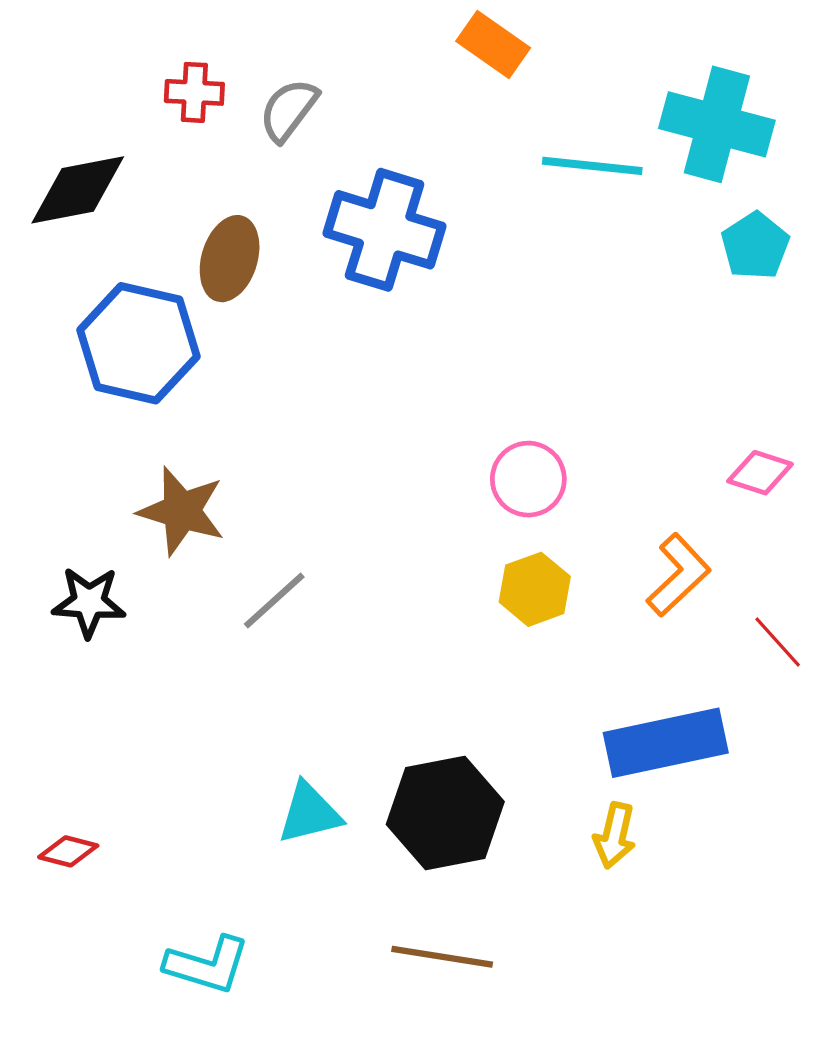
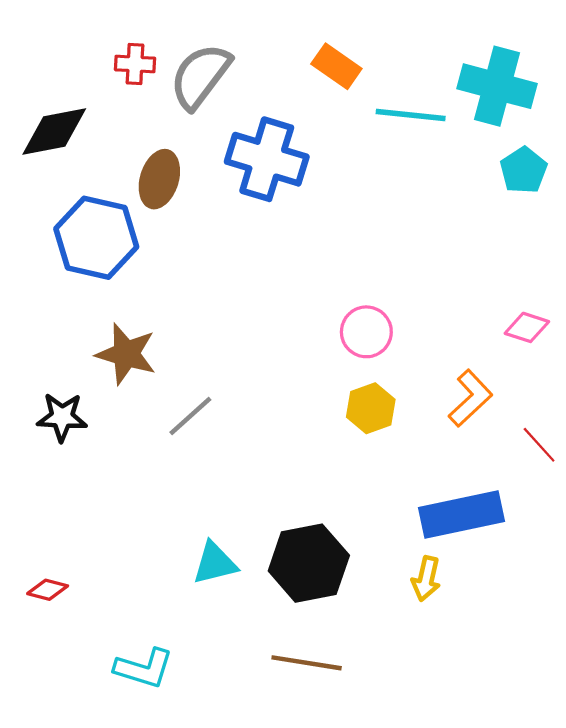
orange rectangle: (493, 44) -> (336, 66), moved
gray semicircle: (289, 110) -> (200, 76), size x1.5

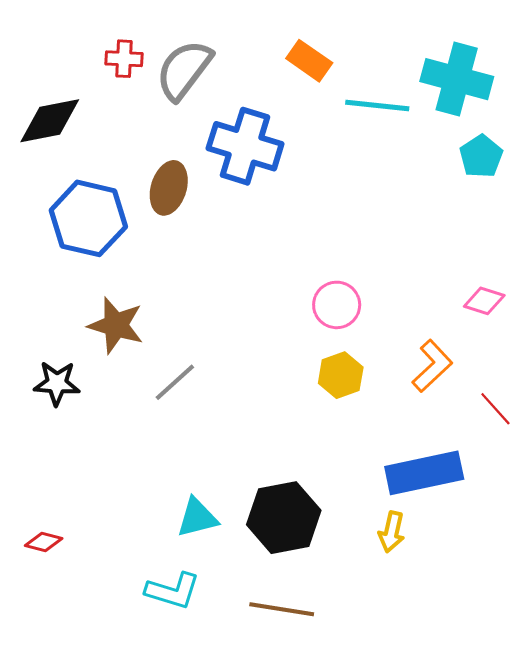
brown ellipse: (159, 179) -> (169, 188), moved
cyan L-shape: (144, 668) -> (173, 591), moved

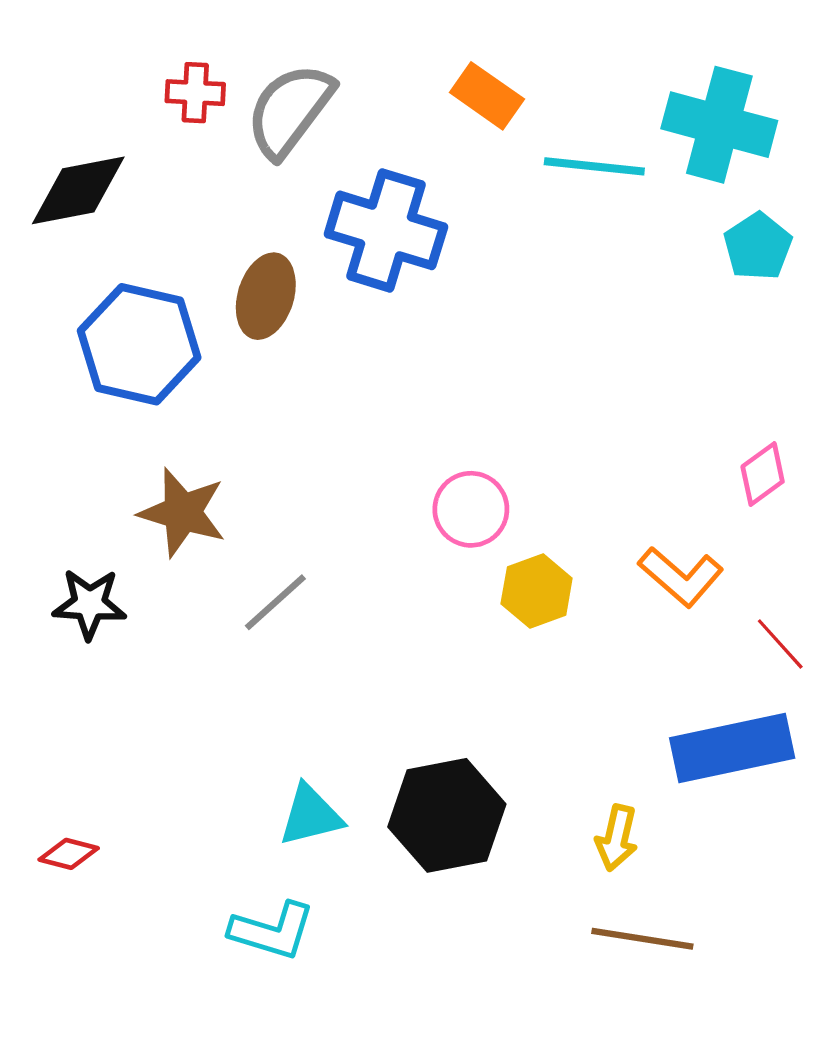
pink diamond: (484, 301) -> (763, 474), turned -54
pink circle: (337, 305) -> (471, 509), moved
orange L-shape: (432, 366) -> (681, 577), turned 84
blue rectangle: (424, 473) -> (732, 748), moved
brown line: (282, 609) -> (642, 939), moved

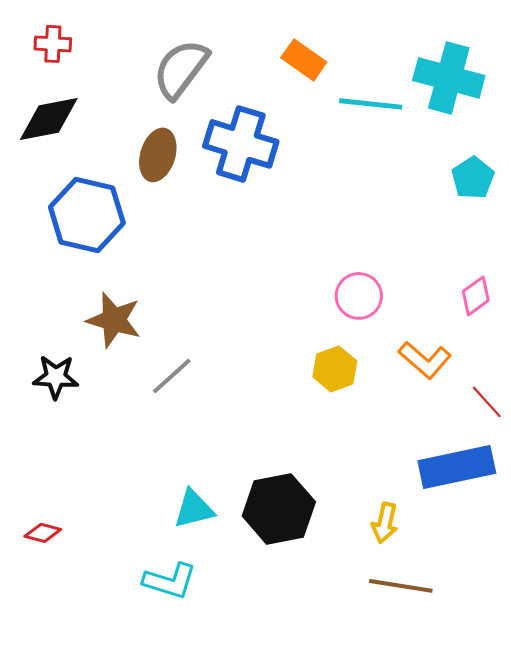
red cross: (195, 93) -> (53, 44), moved
cyan pentagon: (758, 246) -> (473, 178), moved
brown ellipse: (266, 296) -> (158, 155), moved
pink circle: (471, 509) -> (359, 296), moved

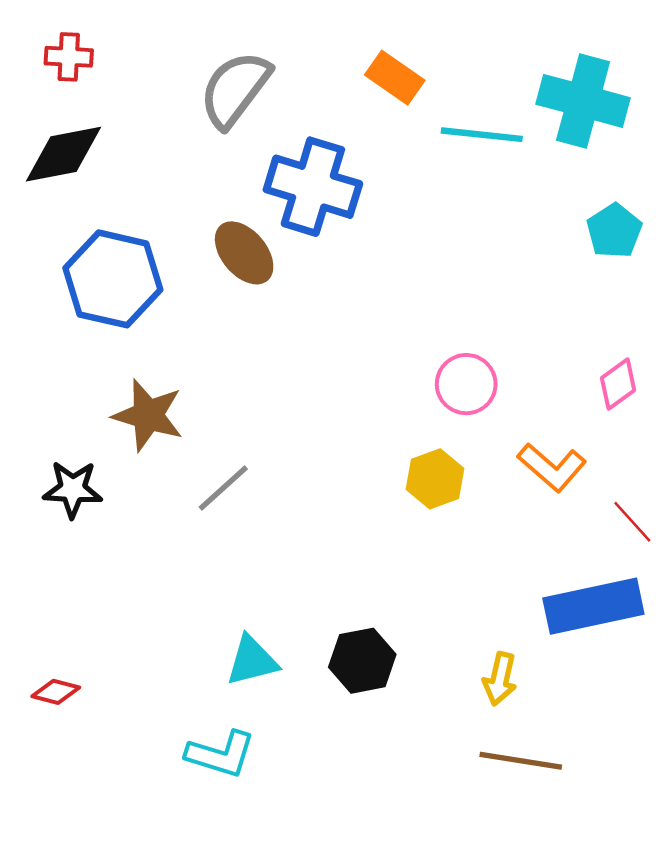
brown ellipse: (158, 155) -> (244, 253), moved, turned -57
black hexagon: (279, 509) -> (362, 661), size x0.7

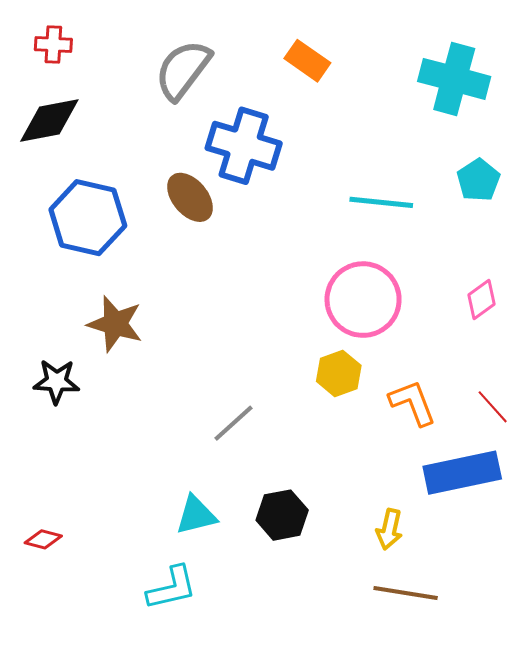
cyan line: (482, 135) -> (381, 202), moved
pink circle: (466, 384) -> (363, 300), size x1.6
orange L-shape: (552, 467) -> (413, 403), moved, turned -152
gray line: (223, 488) -> (234, 423), moved
cyan L-shape: (221, 754) -> (172, 588), turned -30

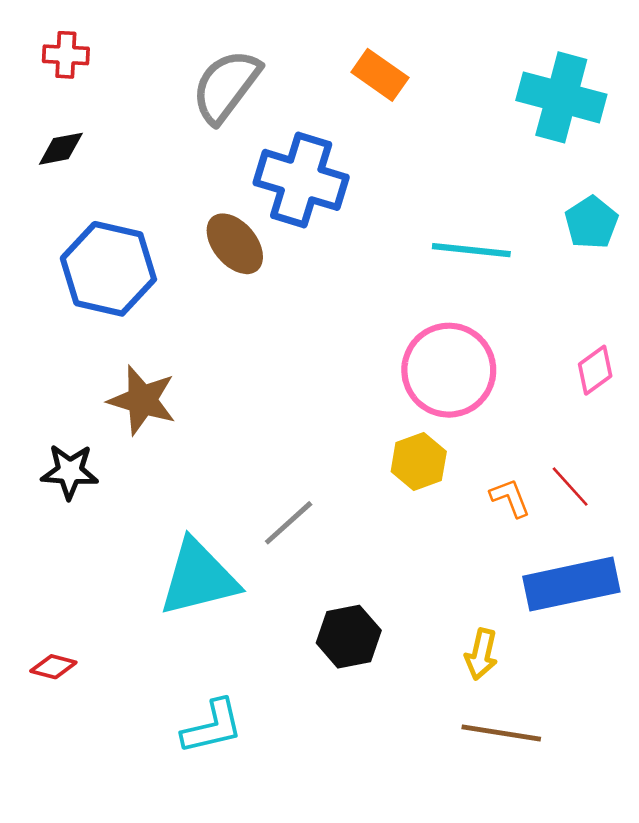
black diamond: (49, 120) -> (61, 149), size x0.6
orange L-shape: (413, 403) -> (510, 498), size x0.7
red line: (493, 407) -> (570, 487), moved
cyan triangle: (196, 515) -> (199, 578), moved, size x1.6

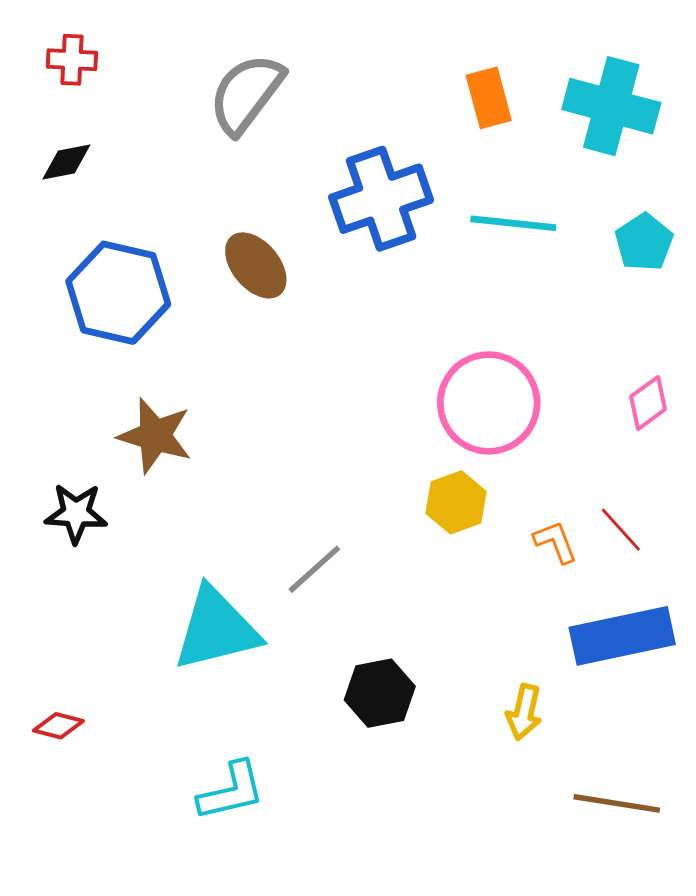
orange rectangle: (380, 75) -> (489, 98), moved, turned 40
blue cross: (301, 180) -> (381, 199), moved, turned -36
cyan line: (471, 250) -> (513, 223), moved
brown line: (501, 733) -> (617, 803), moved

